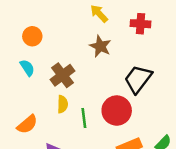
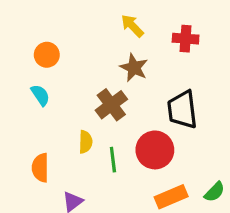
brown cross: (63, 75) -> (111, 105), moved
black trapezoid: (138, 79) -> (182, 110), turned -44
orange semicircle: (27, 124) -> (40, 168), turned 130

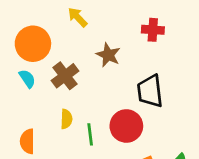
yellow arrow: (132, 26) -> (78, 17), moved
orange circle: (47, 55) -> (33, 44), size x1.6
brown cross: (111, 105) -> (65, 76), moved

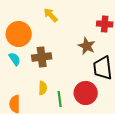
brown star: (108, 55) -> (87, 46), moved
brown cross: (65, 76) -> (42, 57), turned 30

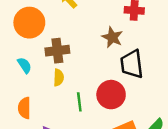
cyan semicircle: (15, 59) -> (24, 65), moved
yellow semicircle: (43, 88) -> (59, 77), moved

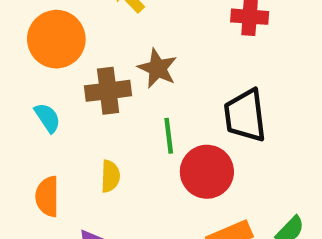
brown star: (112, 37) -> (157, 68), moved
yellow semicircle: (59, 77) -> (110, 176), moved
green line: (79, 102) -> (169, 136), moved

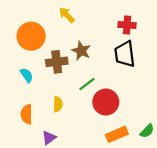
black trapezoid: (245, 116) -> (125, 54), moved
green line: (169, 136) -> (87, 84), turned 60

